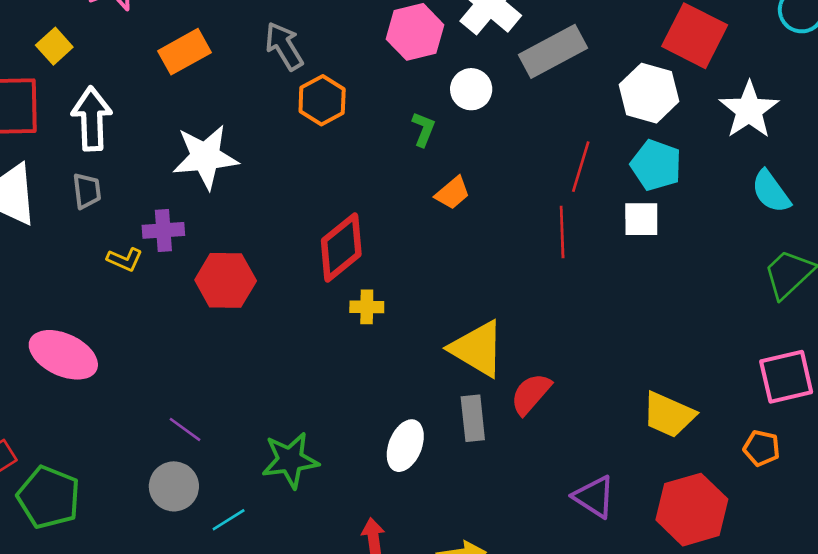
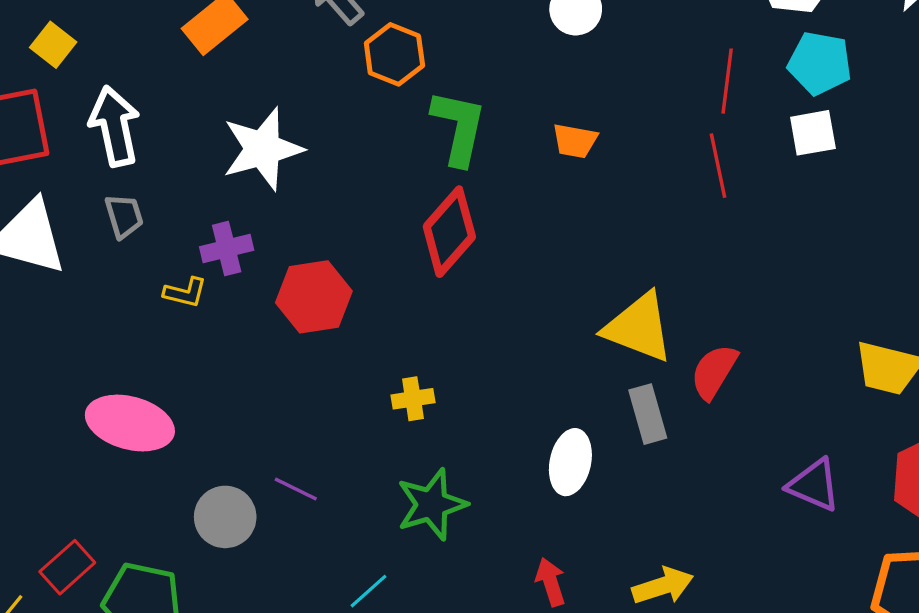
green L-shape: (423, 129) -> (459, 127), moved, size x1.8
orange trapezoid: (453, 193) -> (575, 141), turned 60
yellow cross: (367, 307) -> (413, 399), moved
gray circle: (174, 486) -> (225, 517), moved

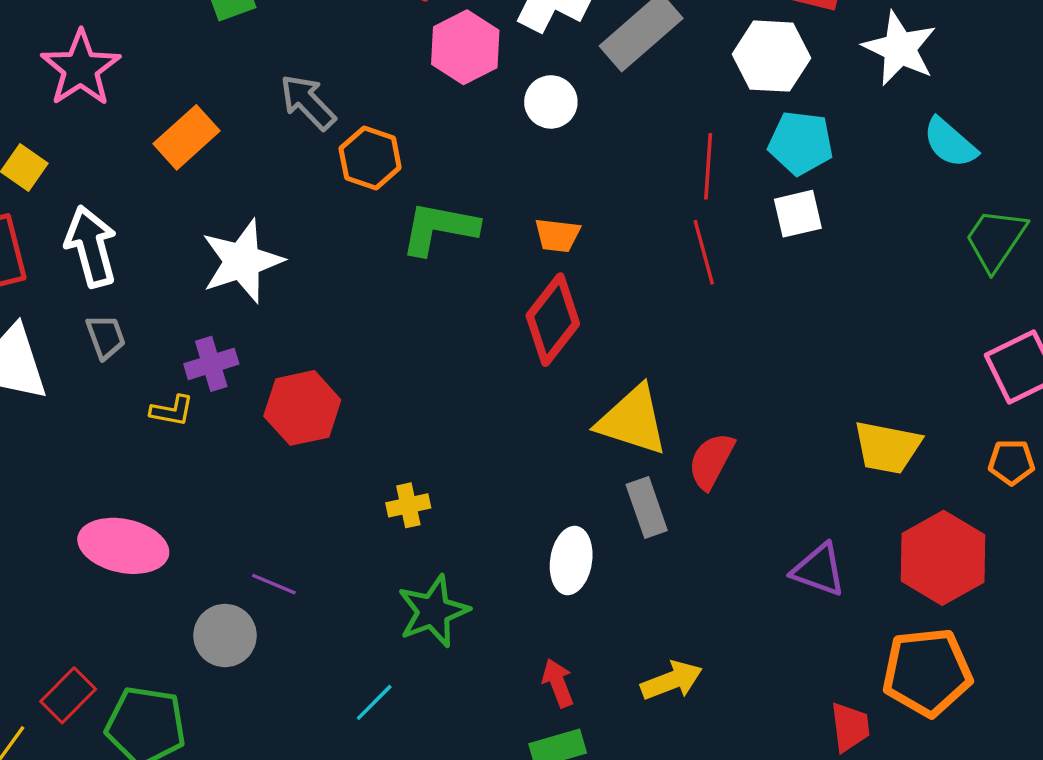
green L-shape: (459, 127) -> (439, 228), turned -88
red diamond: (449, 232) -> (553, 320), moved
purple line: (296, 489) -> (274, 584), moved

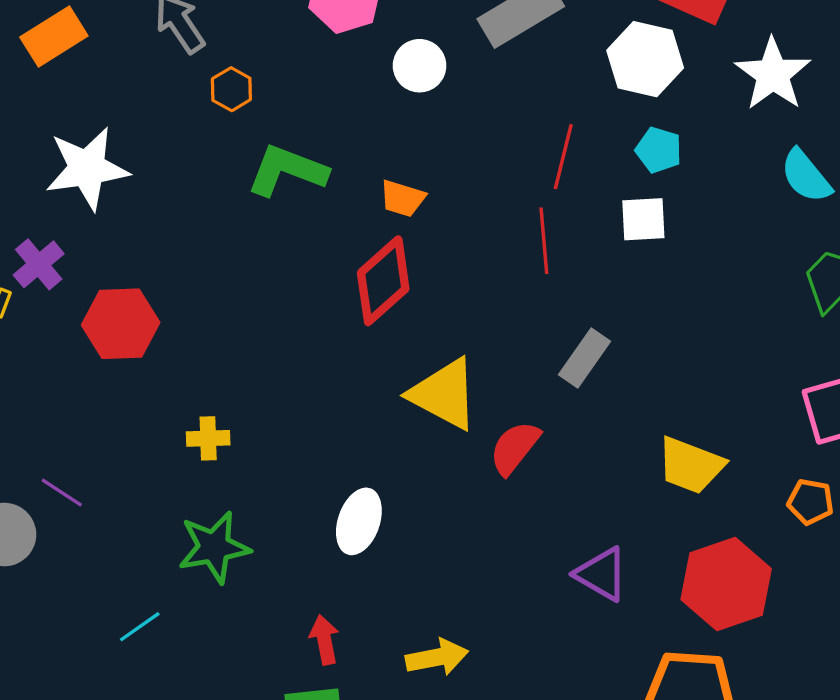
cyan pentagon: (801, 143) -> (659, 150), size x0.7
orange hexagon: (370, 158) -> (231, 89), size x0.7
purple cross: (211, 364) -> (39, 264), turned -33
gray rectangle: (647, 508) -> (584, 358), moved, turned 44

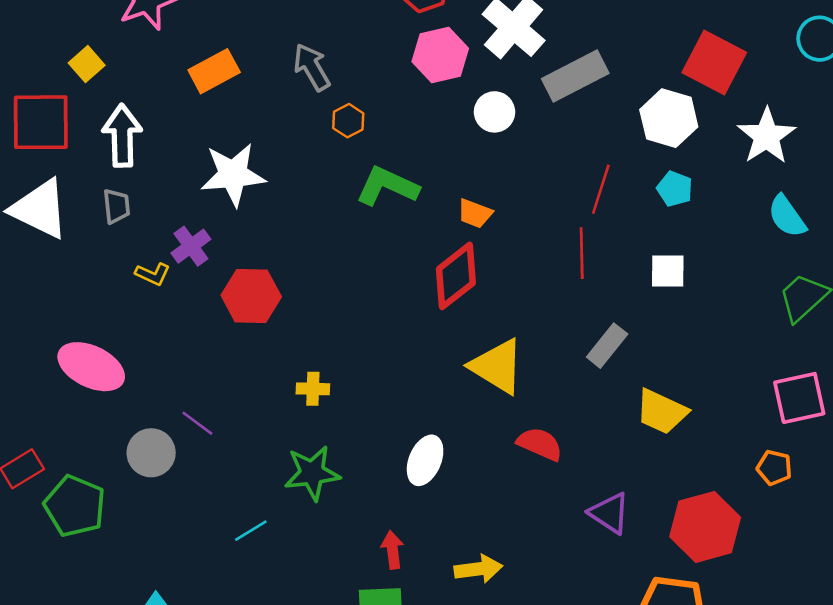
white square: (643, 219) -> (668, 271), moved
red semicircle: (515, 448) -> (540, 444), moved, turned 72
yellow trapezoid: (691, 465) -> (662, 412), moved

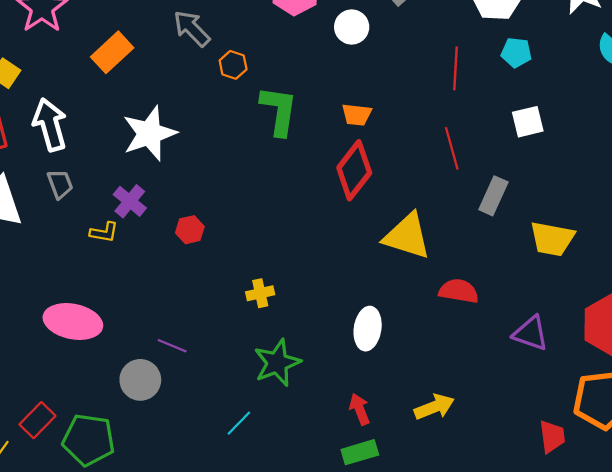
green L-shape: (387, 186) -> (279, 111), turned 88
red line: (582, 253) -> (452, 148), moved
red hexagon: (251, 296) -> (190, 230), size x0.6

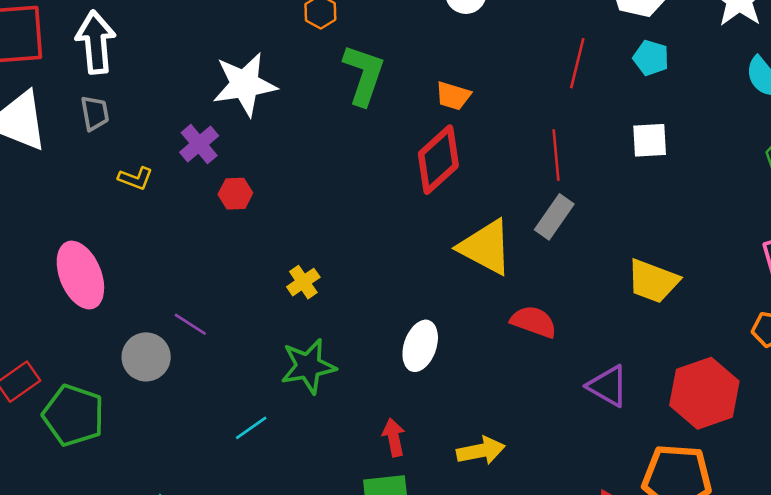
white star: (149, 133) -> (245, 84), moved
gray rectangle: (493, 196) -> (554, 217), moved
purple cross: (130, 201) -> (199, 144), moved
yellow cross: (260, 293) -> (303, 282), turned -32
pink ellipse: (73, 322) -> (80, 275), turned 46

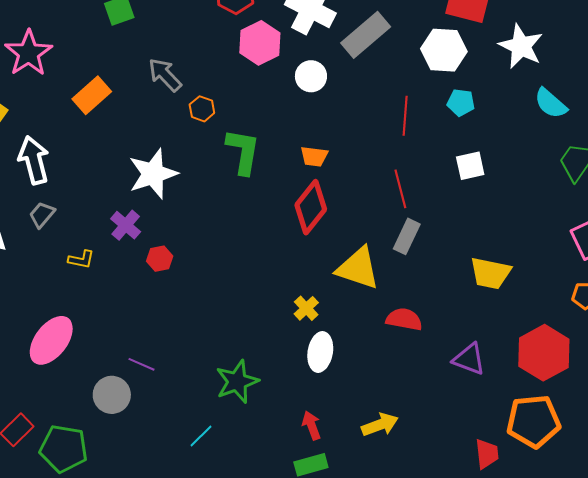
gray trapezoid: (95, 113) -> (42, 215), turned -120
pink ellipse: (80, 275) -> (51, 340), turned 69
yellow cross: (303, 282) -> (306, 308), moved

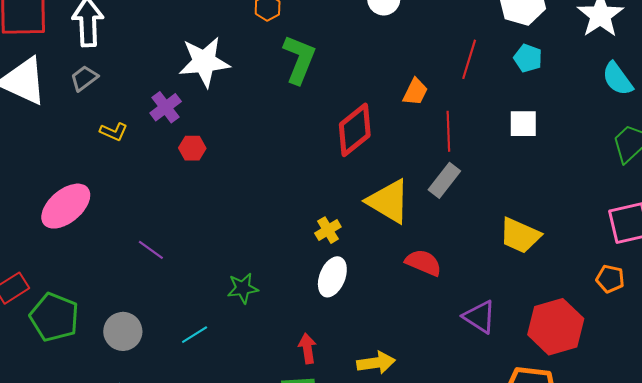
orange trapezoid: (314, 156) -> (415, 92), moved, turned -84
green star: (237, 382) -> (243, 288), size x0.7
gray circle: (112, 395) -> (123, 331), moved

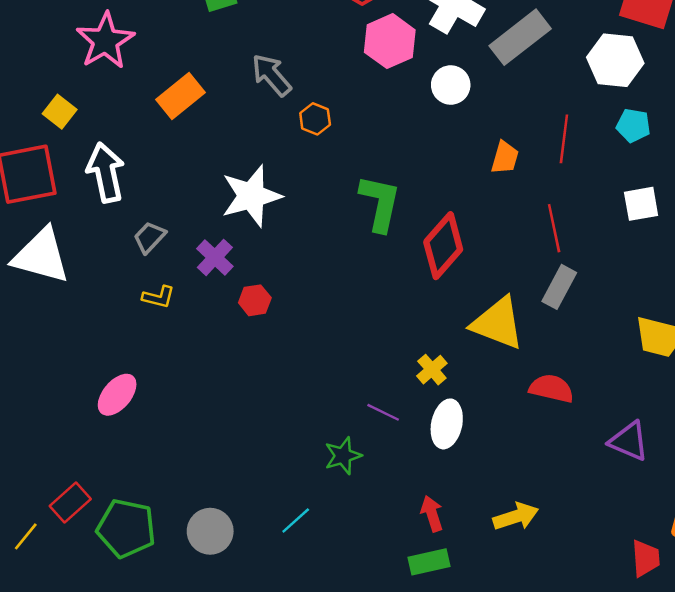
green L-shape: (299, 59) -> (380, 203), moved
gray trapezoid: (84, 78) -> (149, 237), moved
orange trapezoid: (415, 92) -> (505, 158), moved
pink ellipse: (66, 206) -> (117, 395), size x0.7
purple line: (151, 250) -> (383, 412), moved

